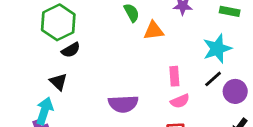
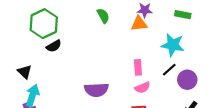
orange triangle: (154, 31) -> (139, 24), moved
cyan star: (217, 49) -> (173, 45), turned 30
black triangle: (58, 82) -> (25, 72), moved

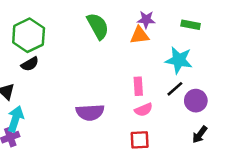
green semicircle: (103, 16) -> (98, 26), size x1.5
black semicircle: (54, 46) -> (30, 64), moved

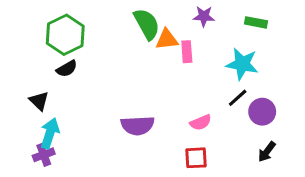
orange triangle: (140, 35) -> (167, 39), moved
pink rectangle: (138, 86) -> (187, 52), moved

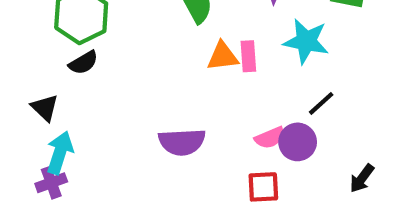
orange triangle: (167, 39) -> (223, 56), moved
pink rectangle: (187, 52) -> (248, 56), moved
cyan star: (242, 64) -> (306, 41), moved
purple circle: (262, 112) -> (298, 142), moved

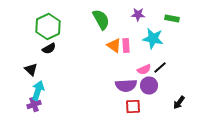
orange triangle: (223, 56) -> (114, 46), turned 42
pink semicircle: (270, 138) -> (144, 70), moved
purple semicircle: (182, 142) -> (126, 86), moved

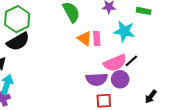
black semicircle: (49, 48) -> (18, 42), size x1.6
pink semicircle: (144, 70) -> (115, 63), size x1.6

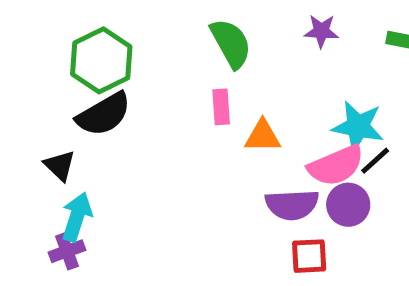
cyan star: (124, 31) -> (358, 126), moved
orange triangle: (84, 39) -> (263, 136), moved, turned -35
pink rectangle: (97, 39) -> (221, 107), moved

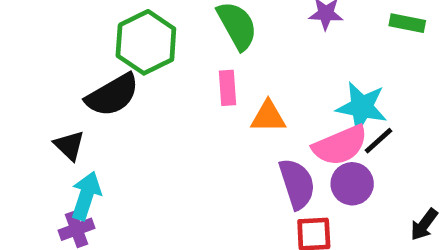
green hexagon: (101, 60) -> (146, 42), moved
purple semicircle: (292, 205) -> (297, 184), turned -105

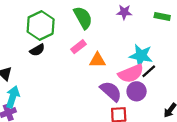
pink rectangle: (227, 88) -> (79, 47), turned 56
black semicircle: (112, 95) -> (37, 50), moved, size x0.6
purple semicircle: (297, 184) -> (111, 91), turned -30

